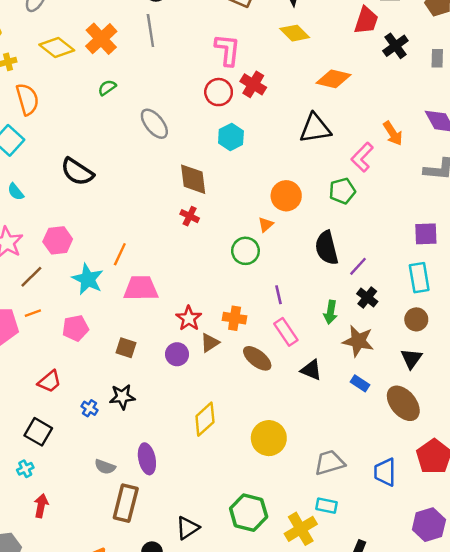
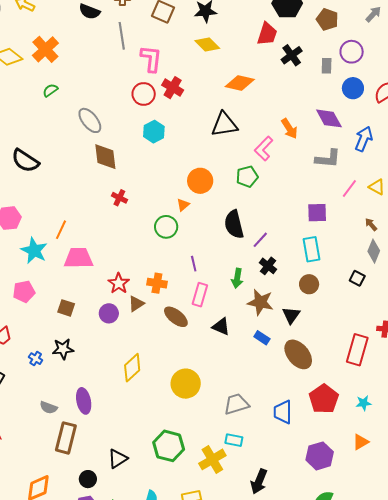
gray line: (150, 30) -> (122, 36), moved
brown diamond: (193, 179) -> (105, 157), moved
pink rectangle: (286, 332) -> (200, 295), turned 50
black triangle: (411, 359) -> (291, 315), moved

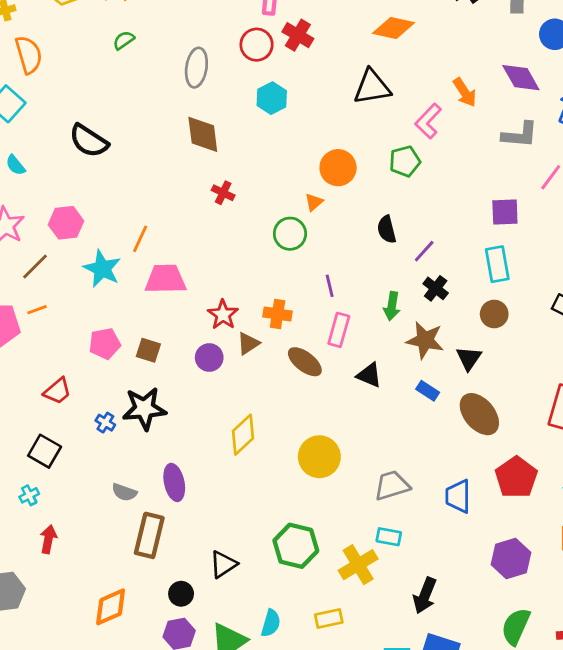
gray ellipse: (90, 120) -> (196, 68), moved, turned 48
black semicircle: (234, 224) -> (387, 229), size x0.7
pink pentagon: (24, 292) -> (105, 344), moved
black star: (63, 349) -> (144, 409), size x1.4

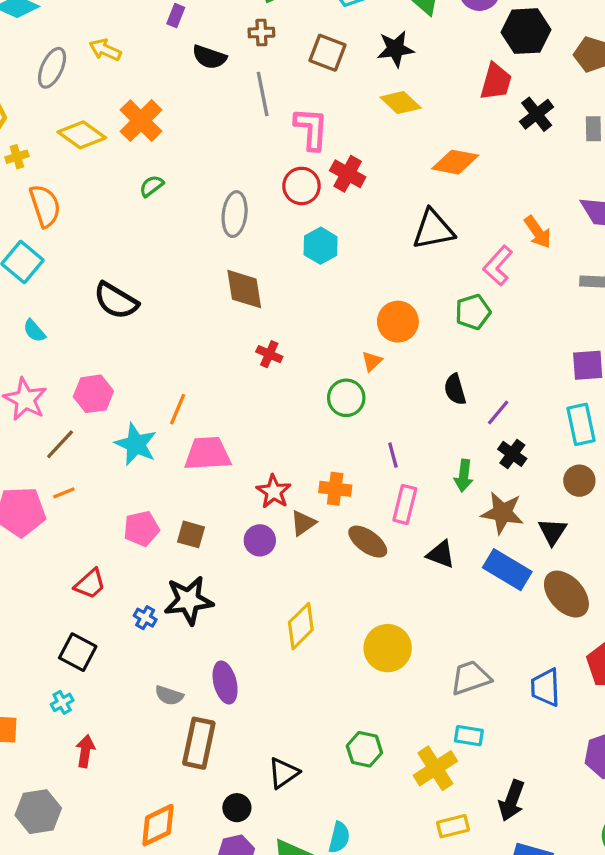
blue rectangle: (428, 391) -> (507, 570), size x1.8
green hexagon: (296, 546) -> (364, 749), size x0.7
yellow rectangle: (329, 619) -> (453, 826), moved

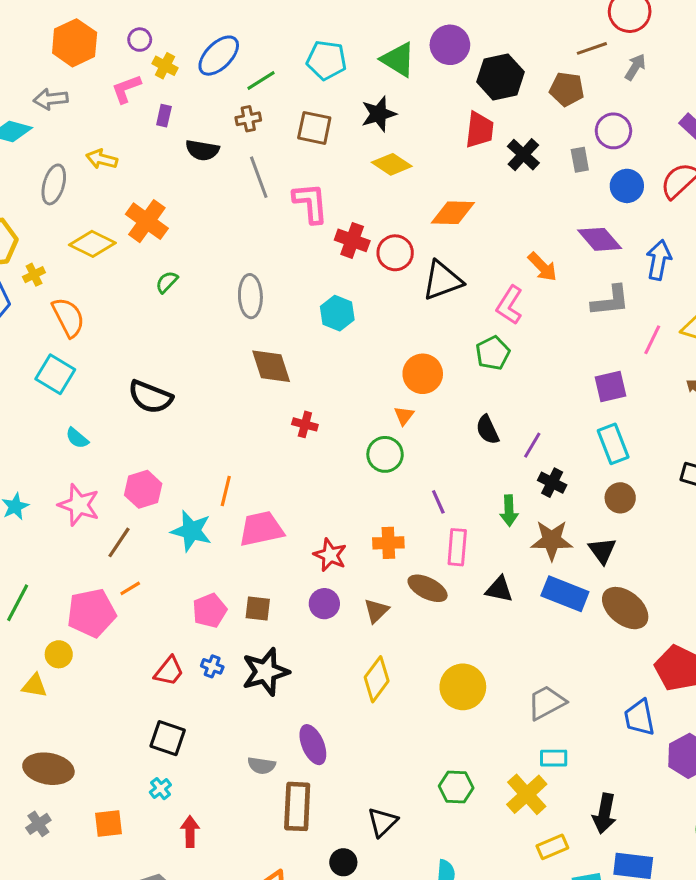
red circle: (301, 186) -> (395, 253), moved
brown triangle: (303, 523) -> (376, 611), moved
blue cross: (145, 618) -> (212, 666), moved
blue trapezoid: (546, 687) -> (639, 718), moved

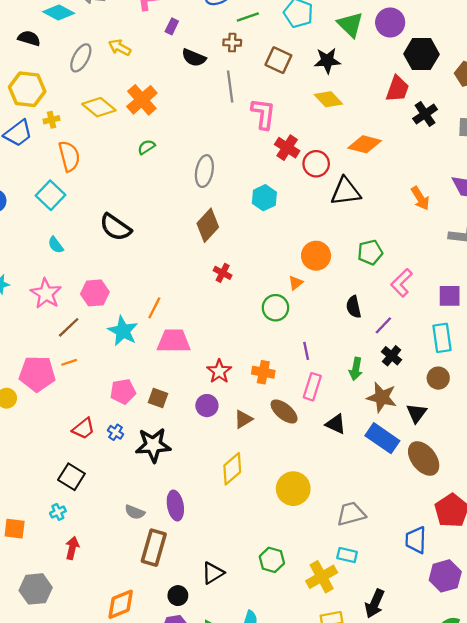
pink L-shape: (510, 305) -> (402, 283), moved
brown diamond: (271, 366) -> (208, 225), turned 48

